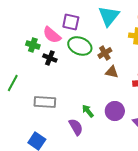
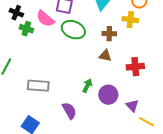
brown cross: (105, 53) -> (109, 34), moved, turned 32
black cross: (50, 58) -> (16, 13), moved
green arrow: (88, 111) -> (87, 86), moved, turned 64

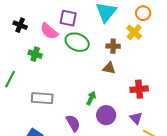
yellow cross: (130, 20) -> (134, 32), turned 35
green cross: (26, 29) -> (35, 54), moved
red cross: (135, 67) -> (139, 89), moved
purple circle: (108, 95) -> (106, 115), moved

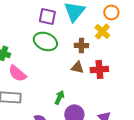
purple square: (68, 18) -> (47, 16), moved
pink semicircle: (49, 31) -> (17, 73), moved
red cross: (139, 89) -> (99, 69), moved

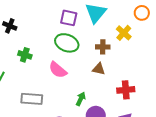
orange circle: (111, 12) -> (142, 13), moved
red cross: (99, 69) -> (126, 90), moved
pink semicircle: (17, 73) -> (58, 70), moved

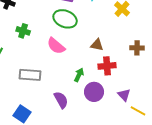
brown cross: (103, 47) -> (137, 48), moved
red cross: (126, 90) -> (107, 66), moved

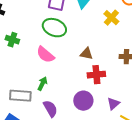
gray rectangle: (30, 75) -> (20, 96), moved
green arrow: (79, 75) -> (42, 84), moved
purple triangle: (124, 95) -> (113, 104), turned 32

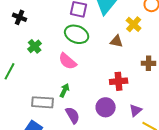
green cross: (12, 40) -> (35, 46), turned 32
brown triangle: (86, 54) -> (117, 41), moved

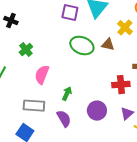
green ellipse: (77, 34) -> (82, 46), moved
pink semicircle: (68, 61) -> (42, 75), moved, turned 72
red cross: (119, 81) -> (121, 85), moved
green arrow: (65, 90) -> (67, 94), moved

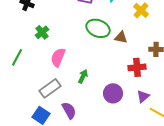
brown triangle: (108, 45) -> (121, 37), moved
gray rectangle: (34, 106) -> (50, 88), turned -40
purple semicircle: (64, 119) -> (69, 110), moved

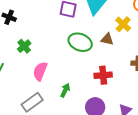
brown triangle: (121, 37) -> (107, 39), moved
red cross: (137, 67) -> (103, 75), moved

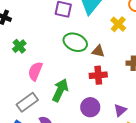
brown triangle: (107, 39) -> (98, 51), moved
green arrow: (65, 90) -> (60, 90), size x1.6

